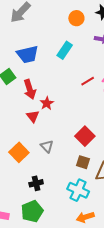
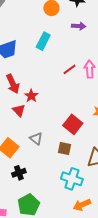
brown square: (83, 162) -> (64, 148), moved
black cross: (36, 183) -> (19, 173), moved

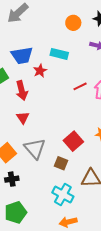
cyan rectangle: (43, 41) -> (59, 54), turned 66
red star: (31, 96) -> (40, 71), moved
gray triangle: (36, 139) -> (35, 149), size x1.6

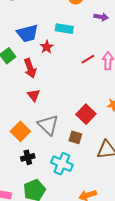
cyan cross: (63, 195) -> (62, 164), moved

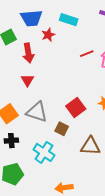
gray triangle: (48, 125) -> (37, 112), turned -35

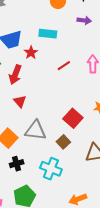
red arrow: (28, 53) -> (15, 75), turned 42
red line: (87, 54) -> (64, 66), moved
brown square: (62, 129) -> (63, 142), turned 32

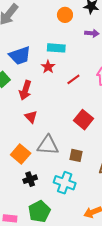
red star: (31, 53) -> (48, 67), moved
red square: (73, 118) -> (83, 120), moved
brown square: (63, 142) -> (76, 155), turned -32

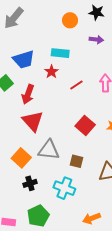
red triangle: (31, 117) -> (33, 121), size x1.6

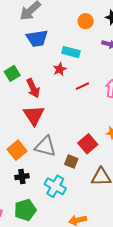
blue trapezoid: (24, 60) -> (37, 38), moved
red arrow: (28, 94) -> (33, 88), turned -54
red square: (85, 125) -> (88, 144), moved

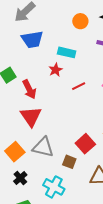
black cross: (22, 177) -> (20, 178), turned -32

